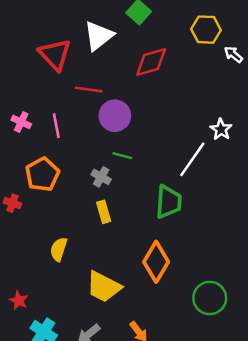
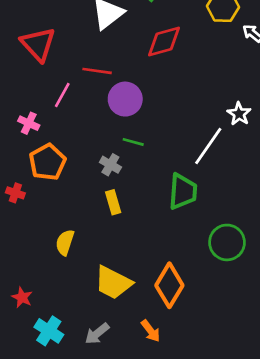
red triangle: (55, 55) -> (38, 44), moved
pink cross: (21, 122) -> (29, 123), moved
pink line: (56, 126) -> (62, 95), moved, turned 40
orange diamond: (156, 262) -> (169, 285), moved
green circle: (210, 298) -> (227, 242), moved

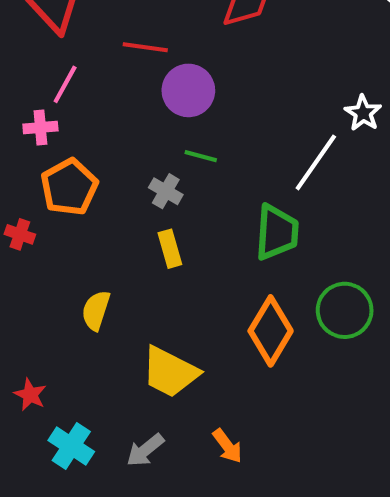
pink line: (62, 95) -> (65, 84), moved
pink cross: (29, 123) -> (40, 127), turned -30
orange diamond: (169, 285) -> (271, 331), moved

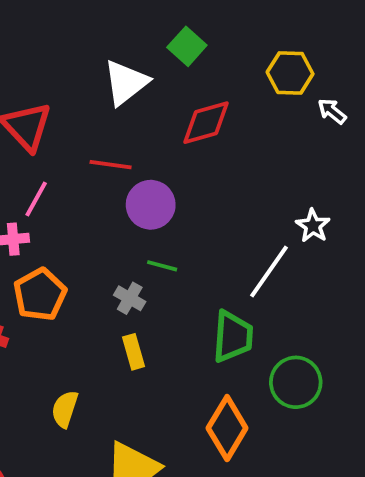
green circle: (345, 310) -> (296, 382), moved

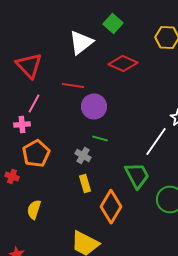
red diamond: (206, 123) -> (123, 64), turned 40
green trapezoid: (233, 336) -> (137, 176), turned -32
yellow semicircle: (65, 409) -> (34, 210), moved
orange diamond: (227, 428) -> (111, 206), moved

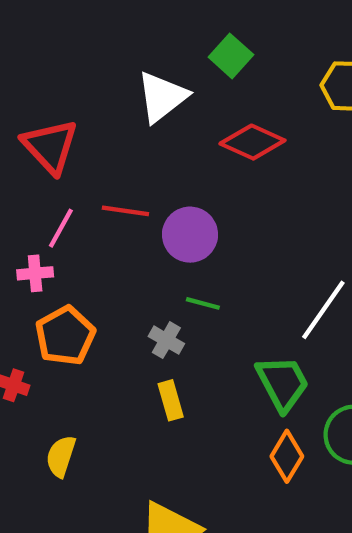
red line: (73, 86) -> (125, 211), moved
orange diamond: (111, 206) -> (287, 456), moved, size x0.7

